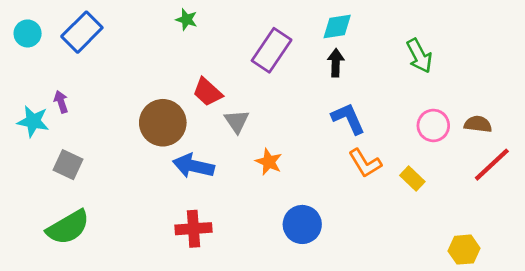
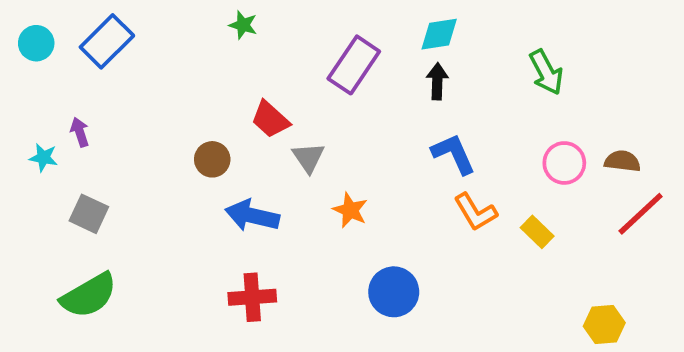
cyan star: (33, 121) -> (43, 158), size x0.7
brown circle: (163, 123) -> (212, 159), size x0.6

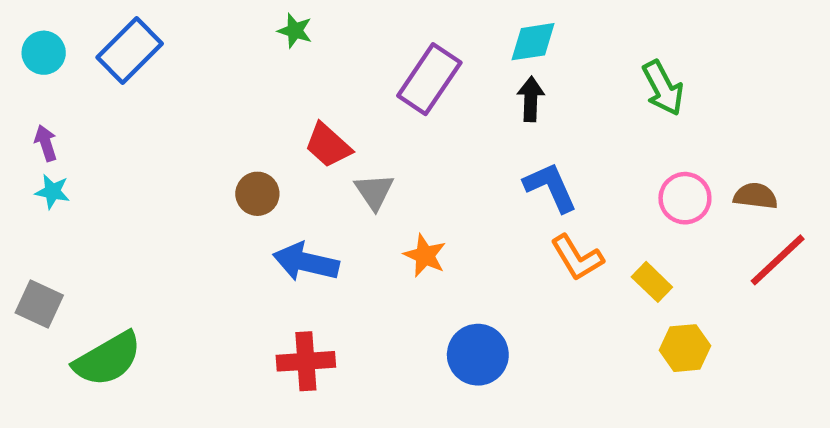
purple arrow: (80, 132) -> (46, 143), moved
gray square: (89, 214) -> (39, 304), moved
yellow hexagon: (604, 324) -> (685, 348), moved

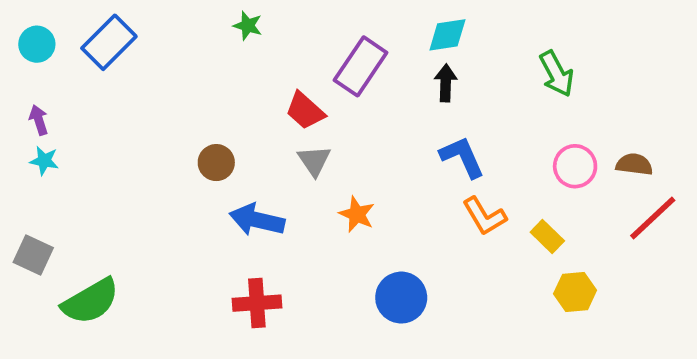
red trapezoid: (328, 145) -> (305, 111), moved

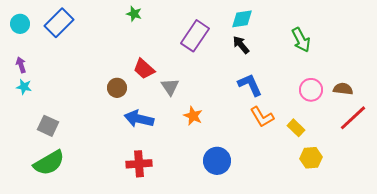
black arrow: (446, 83) -> (241, 45), turned -42
red trapezoid: (305, 111) -> (144, 69), moved
gray square: (33, 255) -> (48, 126), moved

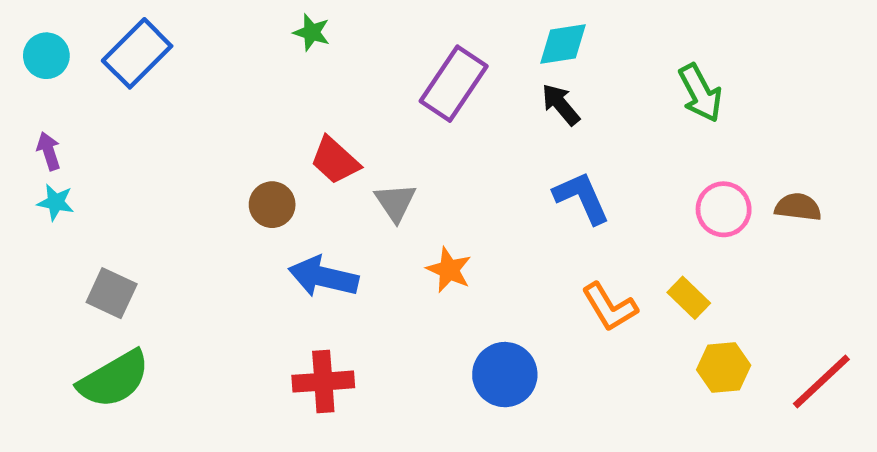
orange L-shape: (262, 117) -> (610, 307), moved
red line: (353, 118) -> (821, 382), moved

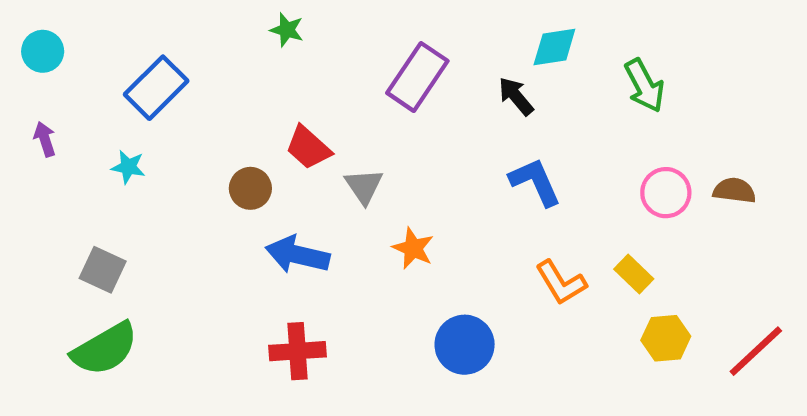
cyan diamond: (563, 44) -> (554, 47), moved
blue rectangle: (137, 53) -> (156, 88), moved
cyan star: (56, 202) -> (128, 167), moved

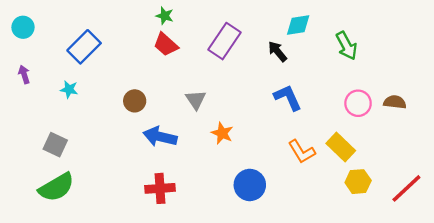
green star: (287, 30) -> (165, 16), moved
red trapezoid: (308, 148) -> (166, 45), moved
yellow rectangle: (634, 274) -> (341, 147), size x1.4

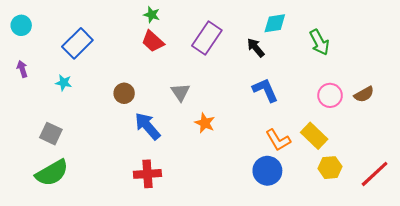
brown semicircle: (395, 102) -> (364, 94), turned 144
blue arrow: (160, 137) -> (147, 126), turned 36
blue circle: (250, 185) -> (267, 171), moved

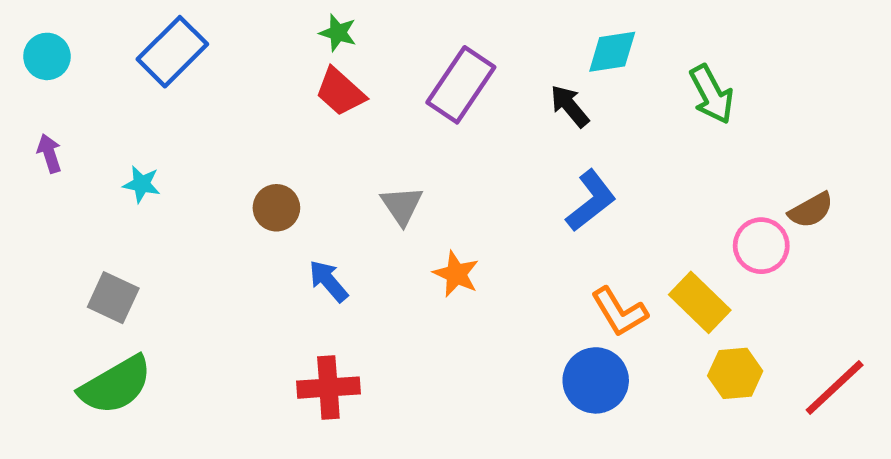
blue rectangle: (77, 43) -> (172, 52), moved
blue L-shape: (265, 90) -> (591, 201), turned 76
pink circle: (330, 95) -> (761, 246), moved
blue arrow: (147, 126) -> (328, 281), size x0.7

